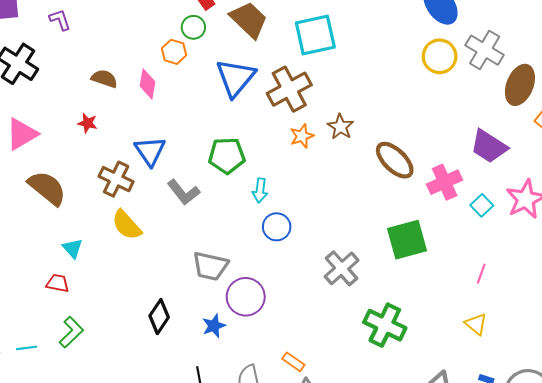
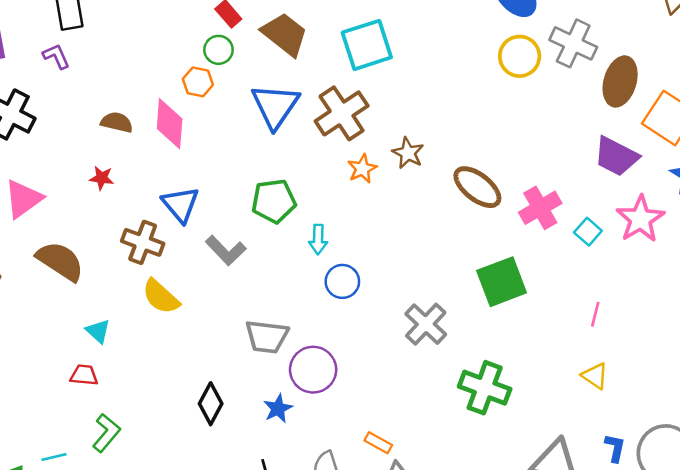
pink diamond: (147, 84) -> (170, 124), size x1.4
purple trapezoid: (489, 146) -> (616, 156), moved

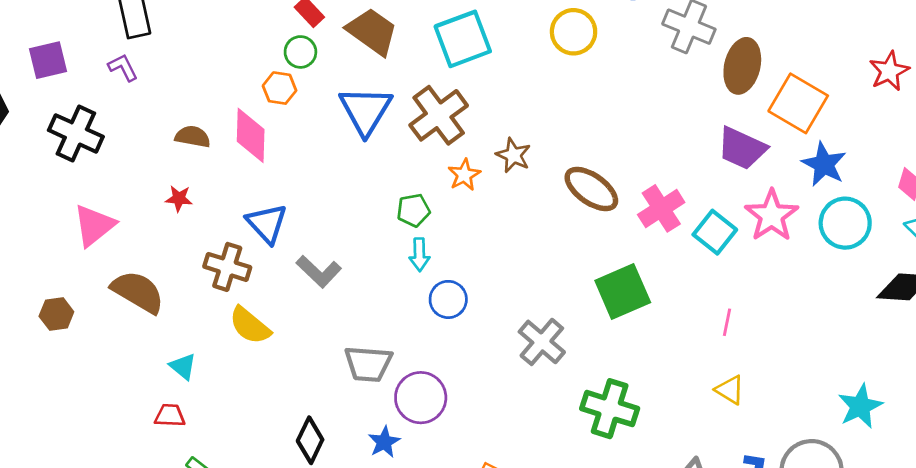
yellow circle: (520, 56) -> (574, 32), moved
green pentagon: (274, 201) -> (413, 210), moved, size x0.7
cyan square: (588, 232) -> (715, 232), size x1.4

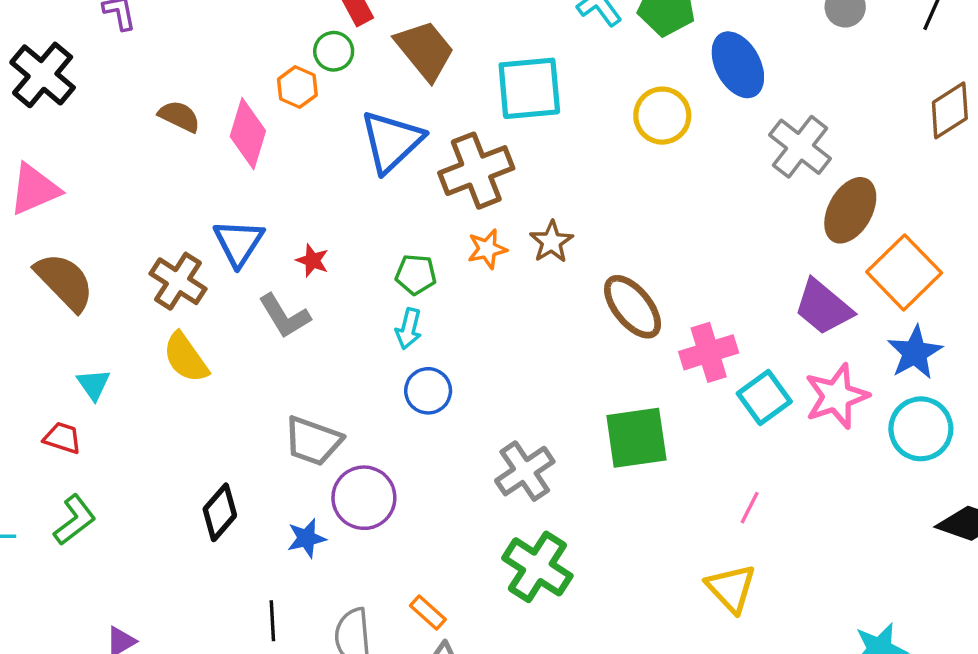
red star: (179, 198) -> (312, 260), moved
yellow triangle: (730, 390) -> (731, 588), size x1.4
green cross: (610, 409) -> (537, 567), moved

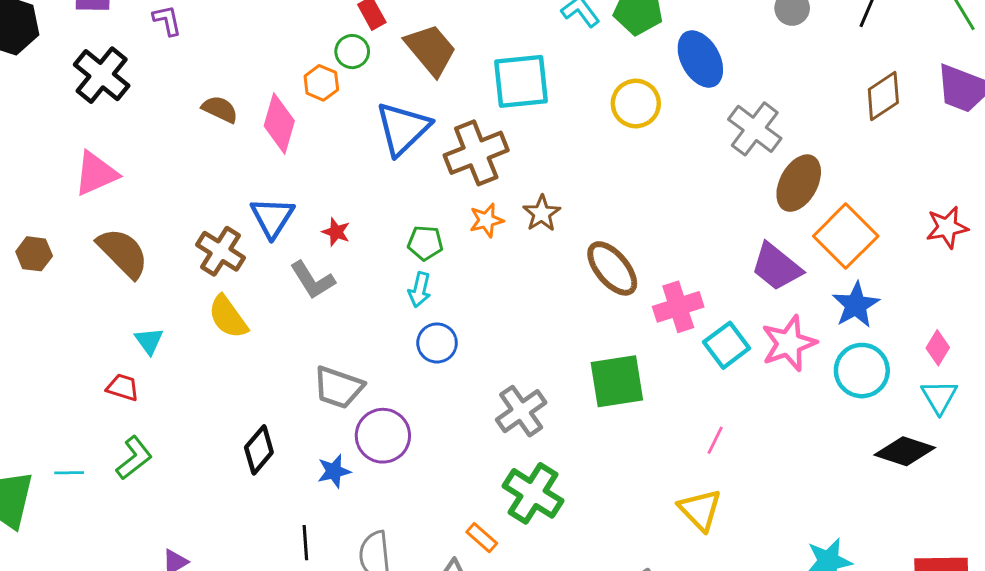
orange rectangle: (428, 612) -> (482, 538), moved

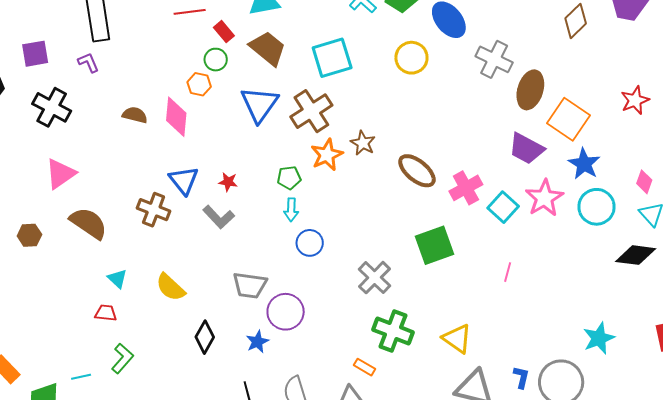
orange star: (486, 220) -> (327, 155), size x1.4
yellow semicircle: (228, 317) -> (170, 287), moved
yellow triangle: (700, 510) -> (457, 339), moved

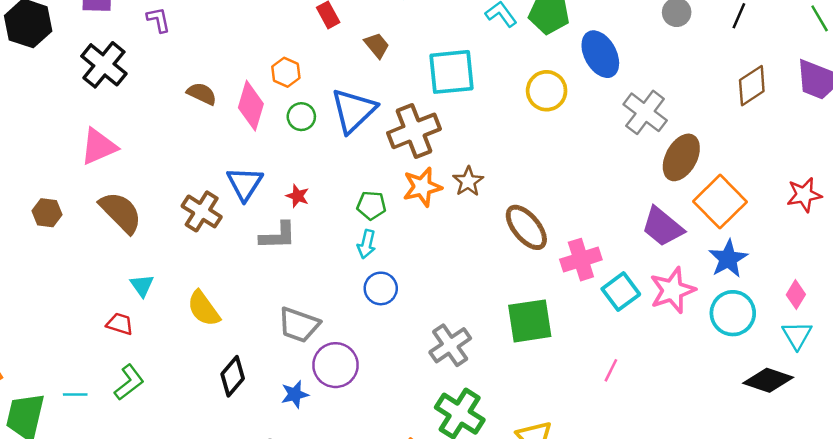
brown trapezoid: (268, 48) -> (377, 45), size x0.6
green circle: (216, 60) -> (301, 117), moved
gray L-shape: (219, 217) -> (278, 236), turned -60

